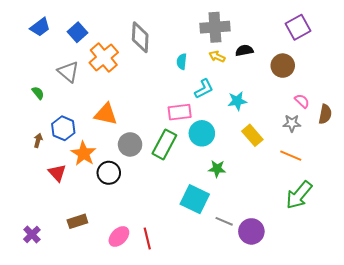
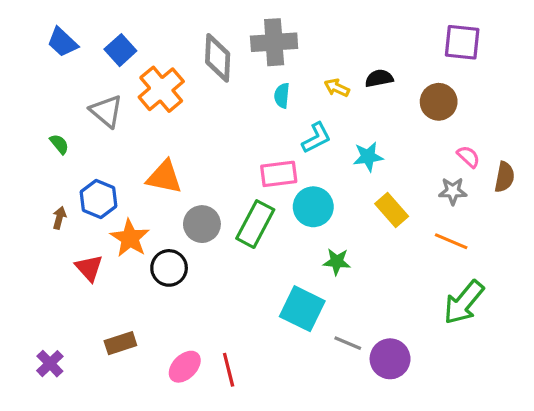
blue trapezoid: (40, 27) -> (62, 42), turned 80
gray cross: (215, 27) -> (274, 42), moved
purple square: (298, 27) -> (462, 42), turned 35

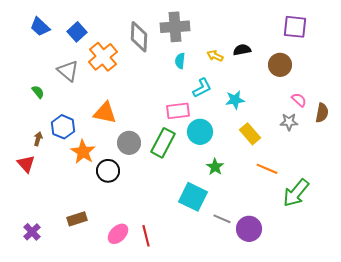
orange line: (451, 241) -> (267, 169), moved
green star: (337, 262) -> (215, 167), turned 30
red triangle: (89, 268) -> (26, 164), moved

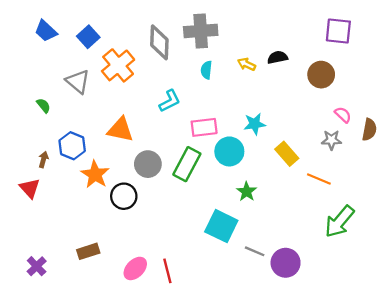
cyan L-shape: (202, 88) -> (170, 101), moved
cyan star: (235, 100) -> (255, 124), moved
orange line: (267, 169) -> (319, 179), moved

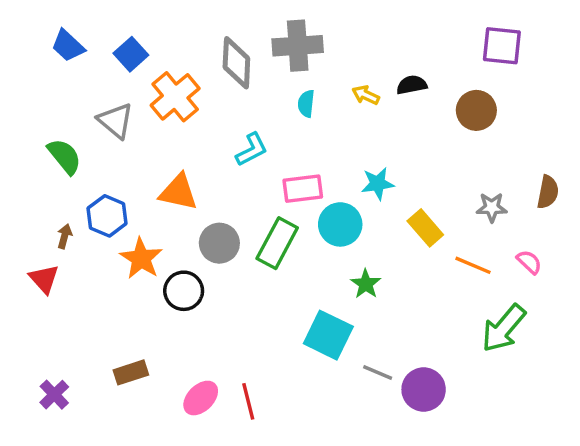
green semicircle: (43, 106) -> (64, 156), size x1.6
pink semicircle: (343, 115) -> (529, 262), moved

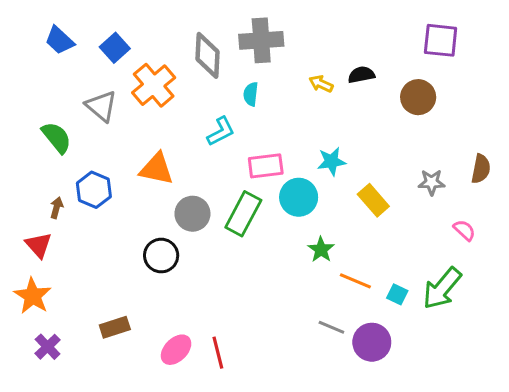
cyan semicircle: (306, 104) -> (251, 94), moved
orange star: (141, 258) -> (33, 296), moved
orange line: (473, 265) -> (355, 281), moved
cyan square: (328, 335) -> (397, 294), moved, size x0.5

